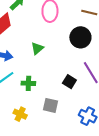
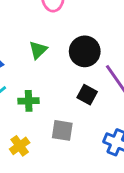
black circle: (80, 37) -> (85, 51), moved
yellow cross: (20, 114) -> (20, 146), turned 32

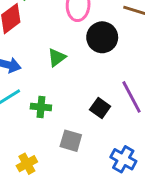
black circle: (85, 51) -> (102, 37), moved
yellow cross: (20, 146) -> (27, 164), moved

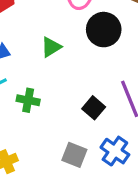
gray square: (71, 141) -> (74, 155), moved
blue cross: (123, 159) -> (115, 151), moved

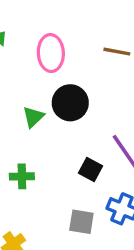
black circle: (104, 30) -> (70, 103), moved

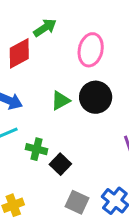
black square: (91, 169) -> (60, 164), moved

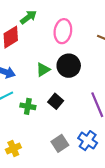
black square: (60, 164) -> (56, 101), moved
gray square: (77, 202) -> (60, 143), turned 35

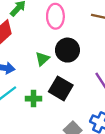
black square: (56, 101) -> (61, 88), size x1.5

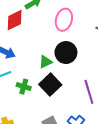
green triangle: (42, 59) -> (46, 62), moved

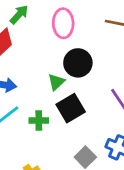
black square: (50, 85) -> (71, 108), turned 30

